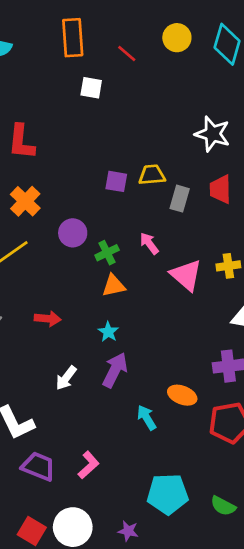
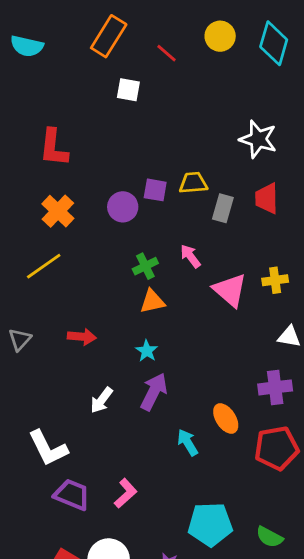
orange rectangle: (73, 38) -> (109, 36), turned 36
purple circle: (73, 233) -> (123, 207), moved
orange ellipse: (182, 395) -> (226, 418), turned 36

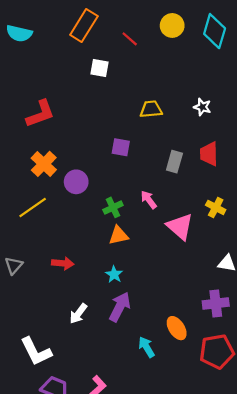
white star: (258, 139) -> (202, 107), size x0.6
red L-shape: (54, 148) -> (40, 114), turned -116
yellow trapezoid: (193, 183) -> (151, 109), moved
purple circle: (123, 207) -> (76, 182), moved
yellow cross: (275, 280) -> (216, 207), moved, turned 36

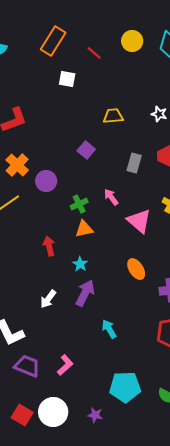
purple square: (121, 147) -> (86, 150), turned 30
red arrow: (63, 263) -> (49, 246), moved, turned -108
orange ellipse: (177, 328) -> (136, 269), moved

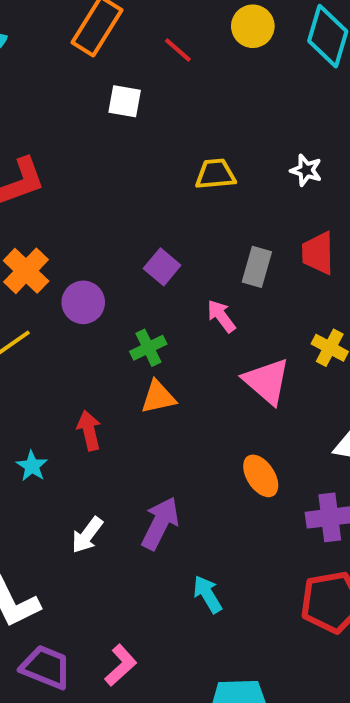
purple square: (86, 150) -> (162, 267), moved
pink arrow: (111, 197) -> (221, 316), moved
cyan star: (80, 264) -> (32, 466), moved

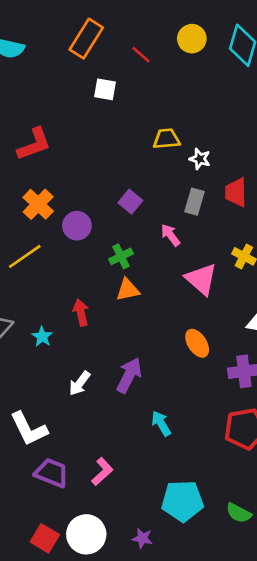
white star: (306, 170) -> (200, 159), moved

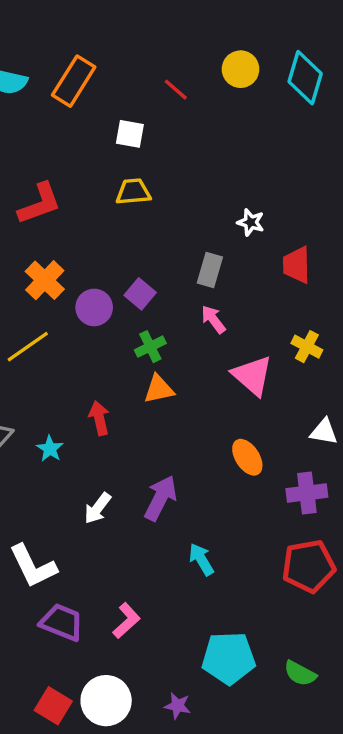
orange rectangle: (86, 39) -> (74, 81), moved
yellow trapezoid: (166, 139) -> (133, 192), moved
purple square: (130, 202) -> (140, 294), moved
gray rectangle: (194, 202) -> (210, 270), moved

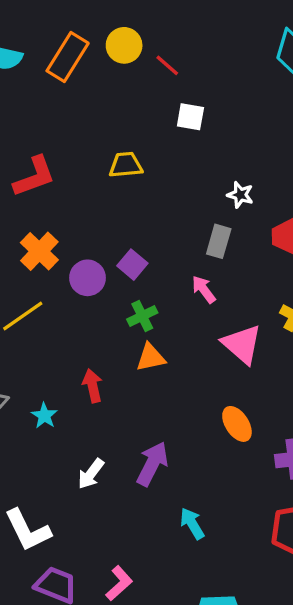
yellow circle: (240, 69) -> (124, 45), moved
white square: (130, 134) -> (190, 117), moved
gray rectangle: (210, 270) -> (219, 241), moved

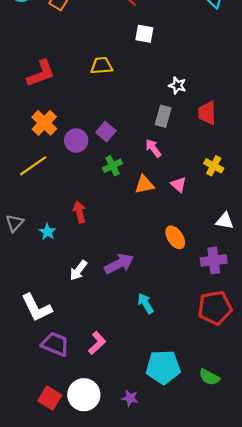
pink triangle: (242, 344) -> (179, 185), size x0.6
orange triangle: (151, 358) -> (144, 185), moved
purple arrow: (152, 464) -> (119, 264), turned 36

